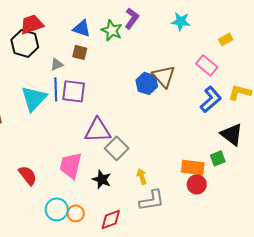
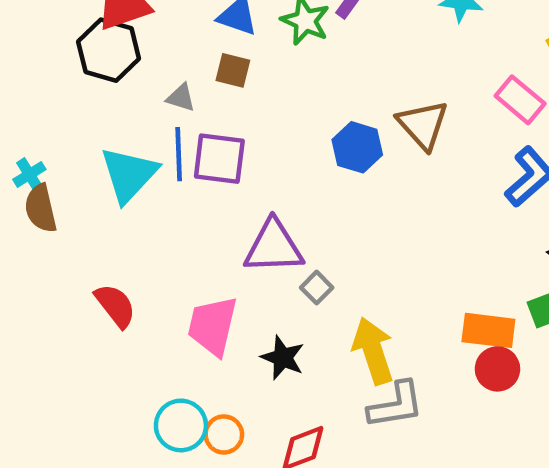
gray triangle: (57, 64) -> (181, 98), turned 40
blue hexagon: (147, 83) -> (357, 147), moved
gray square: (117, 148) -> (317, 288), size x0.6
red semicircle: (28, 175) -> (115, 306), moved
yellow arrow: (142, 176) -> (373, 351), size x1.8

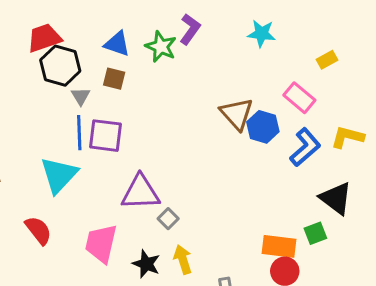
black hexagon: (109, 50) -> (60, 66), moved
gray triangle: (181, 98) -> (81, 96), turned 42
blue hexagon: (357, 147) -> (263, 127), moved
cyan triangle: (129, 174) -> (59, 175), moved
yellow arrow: (373, 351) -> (183, 259), moved, size x0.7

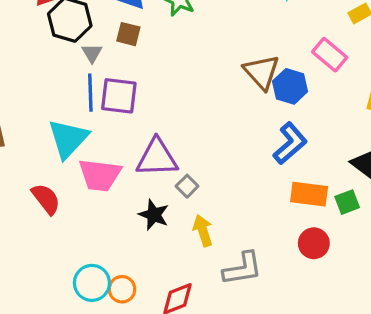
blue L-shape: (305, 147) -> (290, 143), moved
pink trapezoid: (101, 243) -> (100, 175), moved, turned -96
orange rectangle: (279, 246) -> (309, 194), moved
black star: (146, 264) -> (154, 215), moved

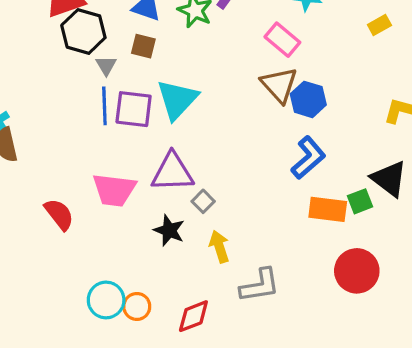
pink rectangle: (330, 55) -> (282, 40), moved
cyan triangle: (68, 139) -> (177, 99), moved
green square: (347, 202) -> (360, 201), moved
red circle: (314, 243) -> (357, 271), moved, size x1.4

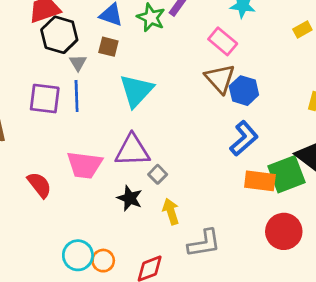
purple square: (134, 109) -> (45, 99), moved
green square: (360, 201) -> (286, 174), size x1.8

